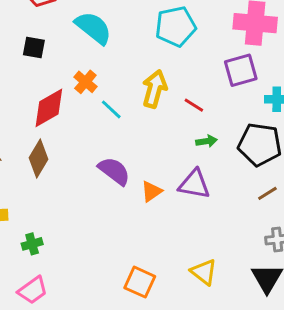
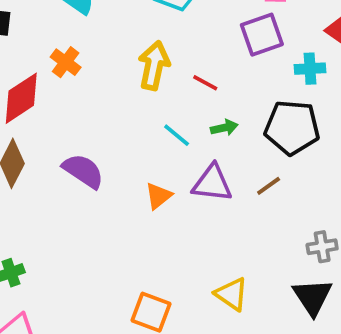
cyan line: (111, 109) -> (177, 135), moved
purple semicircle: (114, 171) -> (83, 171), moved
brown line: (267, 193) -> (269, 186), moved

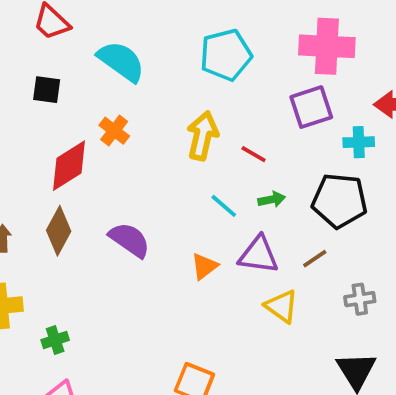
gray cross: (322, 247) -> (360, 299), moved
yellow triangle: (232, 294) -> (282, 306), moved

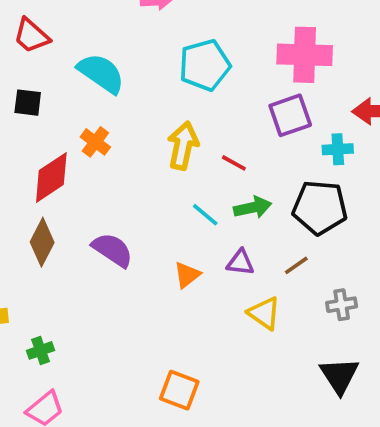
green arrow: (272, 199) -> (253, 207), size x1.4
purple triangle: (258, 255) -> (240, 263), size x0.7

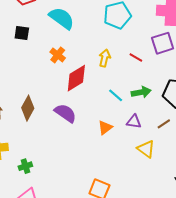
yellow arrow: (183, 146) -> (105, 58), size x0.7
red line: (234, 163) -> (136, 57), moved
red diamond: (51, 177) -> (76, 78), moved

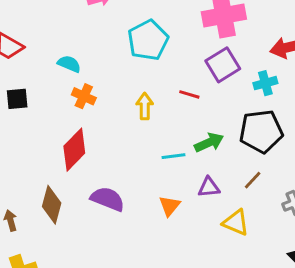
cyan semicircle: (62, 18) -> (69, 64), size x0.6
orange cross: (58, 55) -> (84, 96), moved
red diamond: (76, 78) -> (74, 150), moved
cyan line: (116, 95) -> (174, 156), turned -35

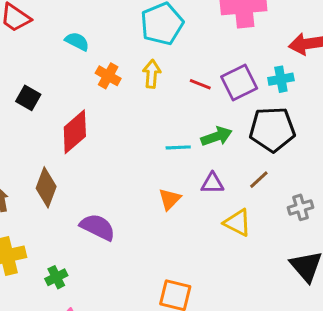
purple square: (223, 65) -> (239, 83), moved
orange cross: (84, 96) -> (108, 76), moved
black square: (17, 99) -> (28, 98), moved, turned 30
yellow arrow: (145, 106) -> (152, 74), moved
purple semicircle: (108, 199) -> (98, 227), moved

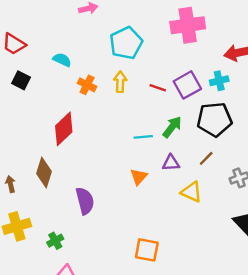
black square: (28, 98) -> (21, 80), moved
green arrow: (217, 136) -> (172, 127), turned -30
purple semicircle: (98, 227) -> (85, 201), turned 52

